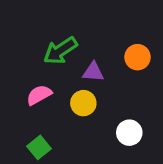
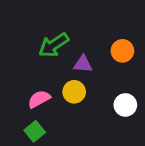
pink semicircle: (39, 95) -> (39, 99), moved
white circle: (129, 133) -> (125, 105), moved

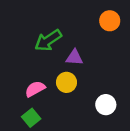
orange circle: (122, 51) -> (110, 21), moved
white circle: (125, 105) -> (106, 105), moved

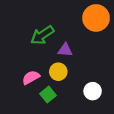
orange circle: (110, 21) -> (96, 18), size x1.5
green square: (31, 118) -> (48, 95), moved

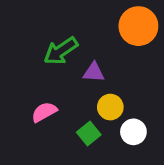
yellow circle: (58, 72) -> (110, 107), moved
green square: (48, 95) -> (89, 133), moved

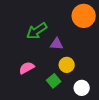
white circle: (133, 132) -> (82, 88), moved

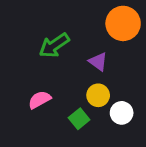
purple triangle: (57, 44) -> (98, 62), moved, turned 32
white circle: (82, 88) -> (122, 113), moved

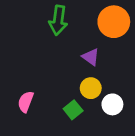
green arrow: (54, 45) -> (58, 20), moved, turned -48
pink semicircle: (39, 100) -> (26, 102), moved, turned -40

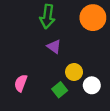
purple triangle: (91, 57) -> (54, 46), moved

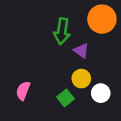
green arrow: (47, 16) -> (62, 31), moved
purple triangle: (54, 46) -> (81, 51), moved

